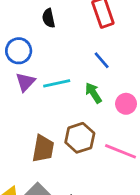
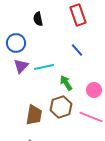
green arrow: (93, 93) -> (66, 83), moved
pink circle: (126, 104) -> (94, 90), moved

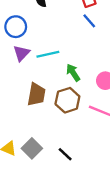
blue line: (77, 50) -> (89, 21), moved
brown trapezoid: (34, 115) -> (36, 94), moved

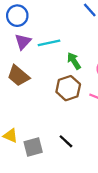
brown trapezoid: (36, 94) -> (18, 76), moved, turned 120
gray square: (32, 148) -> (33, 147), moved, turned 30

